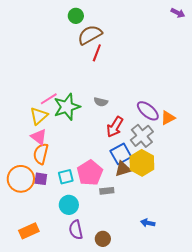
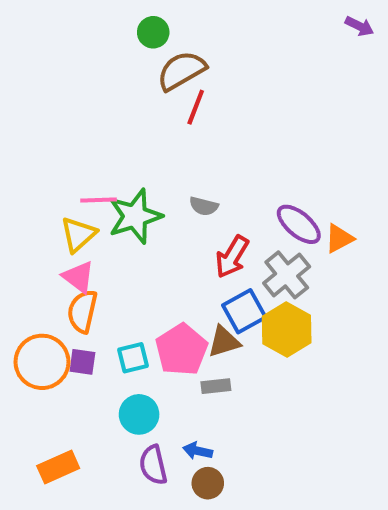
pink line: (49, 99) -> (99, 200), turned 30
brown triangle: (123, 169) -> (224, 342), moved
blue arrow: (148, 223) -> (198, 451), moved

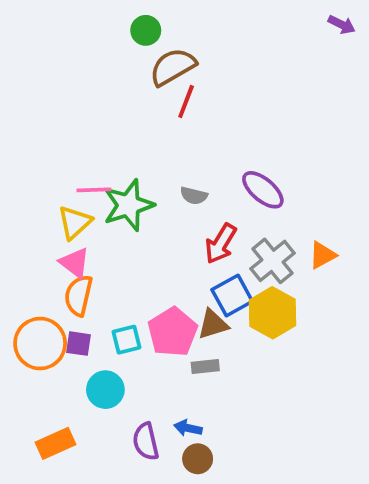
purple ellipse: (299, 224) -> (263, 190), moved
orange triangle: (339, 239) -> (322, 255), moved
cyan circle: (139, 414) -> (105, 390), moved

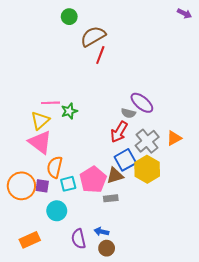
green circle: (146, 30) -> (69, 17), moved
gray semicircle: (194, 196) -> (128, 113), moved
green star: (128, 205) -> (69, 111), size x0.6
pink triangle: (75, 263) -> (40, 142), size x1.4
orange semicircle: (78, 295) -> (55, 167), moved

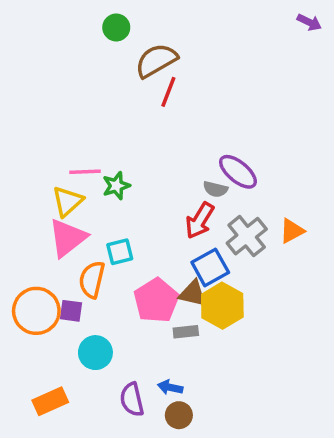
pink triangle: (40, 142) -> (68, 238), turned 45
yellow hexagon: (147, 169) -> (222, 306), moved
brown triangle: (115, 175) -> (193, 293), turned 30
cyan square: (68, 184) -> (120, 252), moved

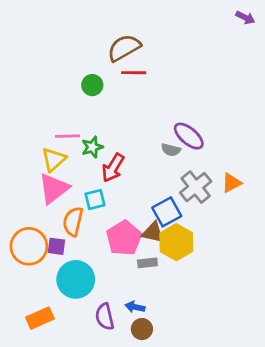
green circle: (116, 27) -> (92, 85), moved
red line: (168, 92) -> (134, 73), turned 70
red arrow: (200, 220) -> (113, 168), moved
cyan circle: (95, 353) -> (76, 279), size x1.4

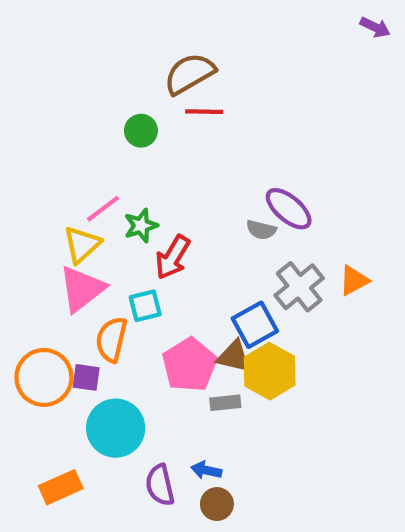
pink line: (67, 136) -> (103, 209), turned -35

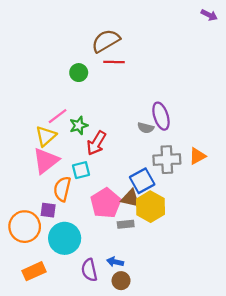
purple ellipse: (289, 209) -> (161, 116), turned 32
gray cross: (299, 287) -> (167, 160), turned 36
orange circle: (44, 377) -> (25, 227), moved

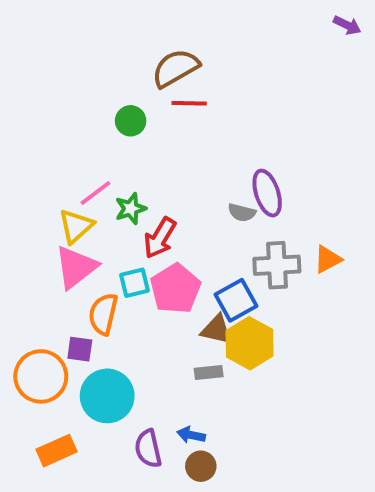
pink pentagon: (106, 203) -> (175, 289), moved

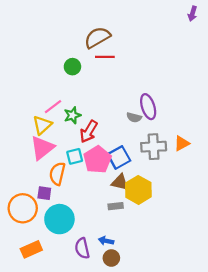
purple arrow: (347, 25) -> (192, 14), turned 80
blue square: (236, 300) -> (119, 157), moved

